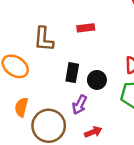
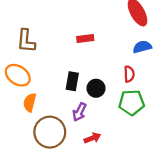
brown L-shape: (44, 39) -> (26, 41), moved
orange semicircle: (21, 107) -> (30, 102), moved

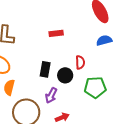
red semicircle: (129, 74) -> (80, 62), moved

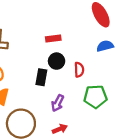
black circle: (65, 75) -> (57, 61), moved
purple arrow: (51, 95) -> (58, 103), moved

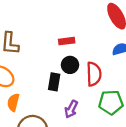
red semicircle: (79, 70) -> (94, 74), size x1.5

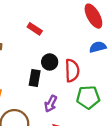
red rectangle: (67, 41) -> (35, 29), moved, turned 40

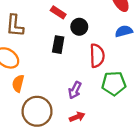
black circle: (50, 62) -> (79, 27), moved
black rectangle: (35, 78) -> (58, 45), moved

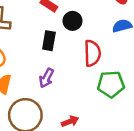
purple arrow: (75, 90) -> (46, 78), moved

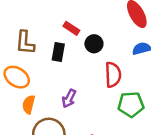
black rectangle: (49, 41) -> (58, 52), moved

